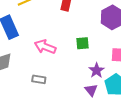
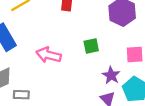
gray rectangle: (39, 79) -> (21, 95), moved

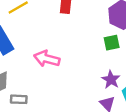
green square: (91, 46) -> (112, 43), moved

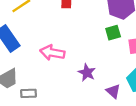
purple star: (111, 80) -> (87, 73), moved

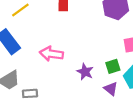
green square: (113, 33) -> (113, 66), moved

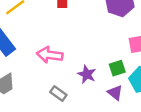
gray rectangle: (30, 93) -> (58, 93), moved, turned 40

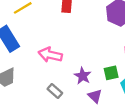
purple triangle: (115, 93) -> (95, 96), moved

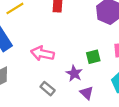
green square: (111, 73) -> (93, 57), moved

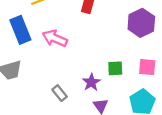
pink arrow: (42, 54) -> (55, 38), moved

